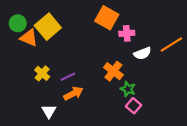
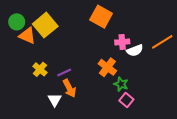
pink cross: (127, 33) -> (122, 42), moved
orange arrow: (73, 93) -> (69, 88), turned 90
white triangle: (49, 111) -> (55, 100), moved

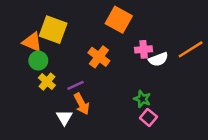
green circle: (17, 22) -> (38, 61), moved
yellow square: (45, 25) -> (53, 30), turned -30
orange cross: (107, 67) -> (99, 57), moved

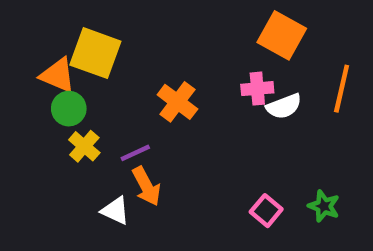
orange square: (119, 20) -> (282, 35), moved
orange line: (191, 49) -> (342, 89), turned -45
green star: (142, 99) -> (324, 206), moved
white triangle: (64, 117) -> (115, 211), turned -35

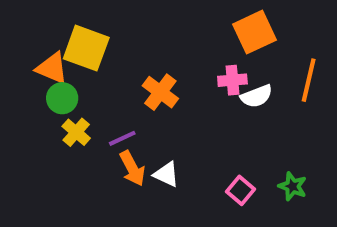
orange square: (282, 35) -> (255, 32), turned 36
white triangle: (115, 211) -> (166, 174), moved

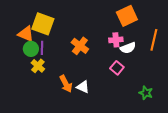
purple line: (122, 138) -> (42, 48), moved, turned -64
pink square: (240, 190) -> (117, 68), moved

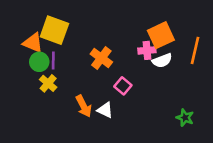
orange square: (127, 16) -> (161, 35), moved
pink square: (117, 68) -> (123, 86), moved

